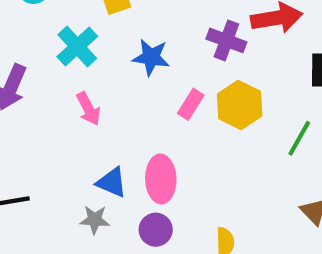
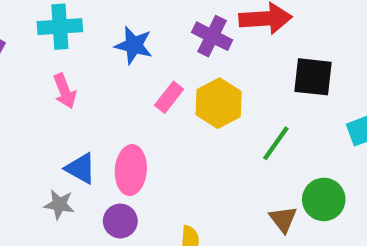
cyan cross: (77, 46) -> (60, 27), turned 33

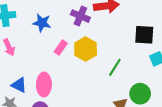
black square: (313, 77) -> (144, 35), moved

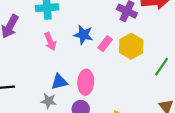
blue star: (42, 23) -> (83, 35), moved
blue triangle: (19, 85) -> (59, 82), turned -42

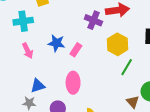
yellow hexagon: (131, 46) -> (118, 44), moved
pink ellipse: (86, 82) -> (73, 83), moved

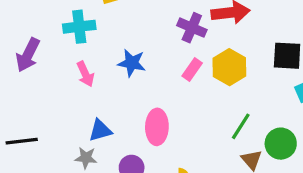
pink rectangle: (76, 50) -> (192, 70), moved
green line: (127, 67) -> (241, 126), moved

